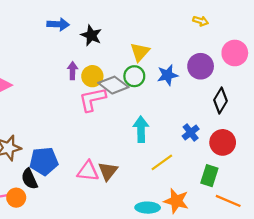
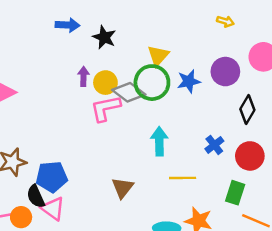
green circle: (134, 76) -> (152, 83), size x1.5
yellow line: (162, 162) -> (183, 178), turned 35
pink triangle: (88, 171) -> (53, 209), moved, turned 30

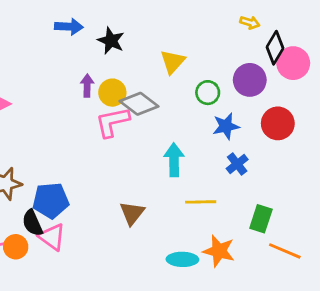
blue star: (189, 81) -> (226, 126), moved
green circle: (152, 83) -> (208, 93), moved, size x0.6
black diamond: (247, 109) -> (275, 48), moved
red circle: (250, 156) -> (278, 123), moved

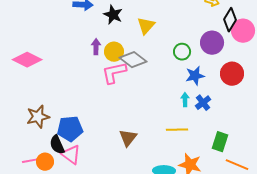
yellow triangle: (173, 62) -> (146, 26), moved
cyan arrow: (174, 160) -> (185, 100), moved, size x0.6

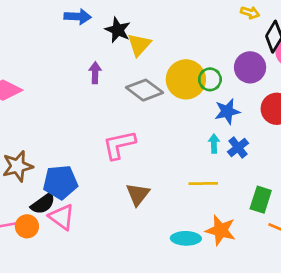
yellow triangle: (146, 26) -> (139, 45), moved
yellow circle: (114, 52) -> (186, 79), moved, size x1.5
pink L-shape: (114, 73) -> (119, 145), moved
black semicircle: (57, 145) -> (43, 204), turned -102

